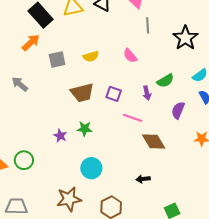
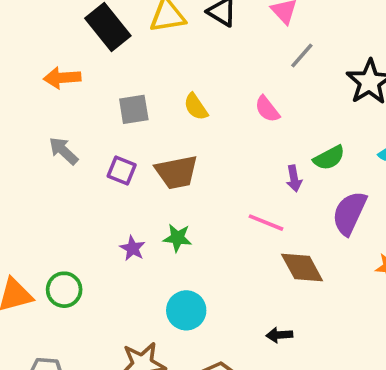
gray line: (148, 25) -> (302, 55), turned 42
orange arrow: (31, 43) -> (62, 78), moved, turned -144
yellow semicircle: (91, 56) -> (196, 107), turned 70
purple square: (114, 94) -> (122, 170), moved
purple semicircle: (178, 110) -> (349, 213), size x1.4

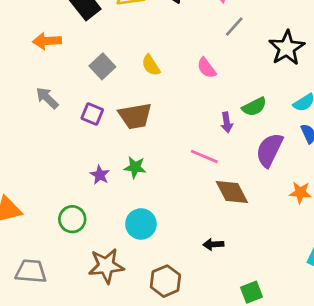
gray square: (134, 109) -> (102, 66), turned -35
green circle: (64, 290) -> (72, 219), moved

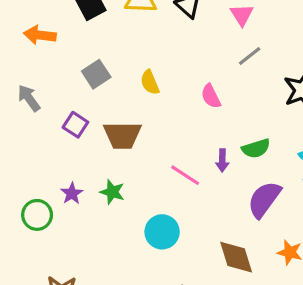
pink line: (204, 156) -> (185, 175), moved
brown diamond: (232, 192) -> (236, 257), moved
green circle: (72, 219) -> (37, 215), moved
cyan circle: (141, 224) -> (162, 232), moved

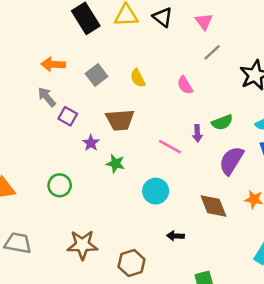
orange arrow: (40, 35) -> (53, 64), moved
purple square: (75, 125) -> (68, 116), moved
purple star: (72, 193) -> (91, 143), moved

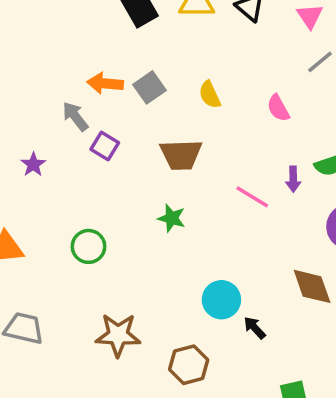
orange arrow: (53, 64) -> (105, 83), moved
purple star: (91, 143) -> (33, 165), moved
cyan circle: (156, 191) -> (221, 300), moved
black arrow: (175, 236) -> (255, 328), turned 42

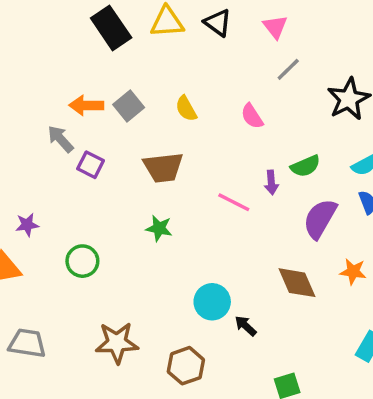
purple star: (33, 165) -> (27, 225), moved, turned 30

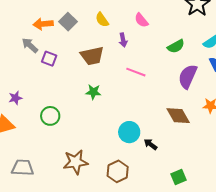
purple arrow: (271, 182) -> (123, 40), moved

